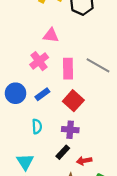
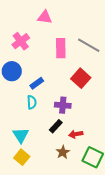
pink cross: (39, 61) -> (21, 41), moved
blue rectangle: (42, 94) -> (37, 83), moved
red square: (73, 101) -> (81, 78), moved

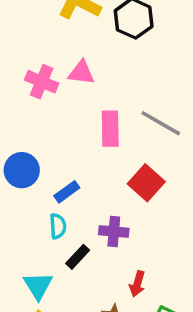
pink cross: (21, 41) -> (42, 82), moved, turned -30
black rectangle: (56, 126) -> (78, 257), moved
red arrow: (76, 134) -> (137, 284), turned -64

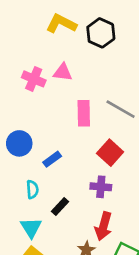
cyan semicircle: (58, 226) -> (32, 189), moved
purple cross: (114, 231) -> (101, 187), moved
red arrow: (137, 284) -> (103, 226), size x1.5

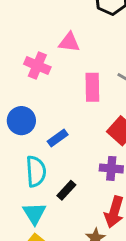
pink cross: (34, 79) -> (37, 66), moved
cyan semicircle: (32, 189) -> (36, 171), size x1.5

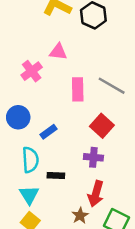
pink cross: (37, 66) -> (32, 71), turned 30
black rectangle: (66, 190) -> (56, 175), turned 49

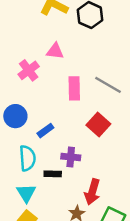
purple cross: (93, 157) -> (71, 157), moved

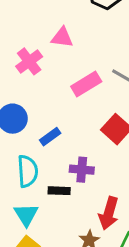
pink rectangle: (74, 88) -> (86, 84), turned 60

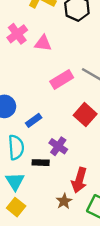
pink cross: (29, 61) -> (17, 34), moved
purple cross: (82, 170) -> (58, 146), turned 30

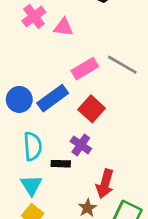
red square: (85, 115) -> (92, 109), moved
blue rectangle: (34, 120) -> (53, 98), moved, size x1.6

